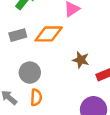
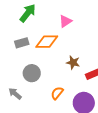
orange semicircle: (36, 97) -> (57, 93), moved, turned -144

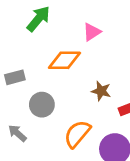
gray rectangle: (22, 43) -> (15, 77), moved
orange semicircle: (57, 93) -> (77, 134), size x1.5

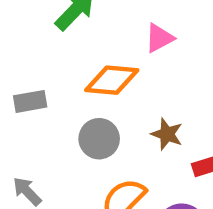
gray circle: (42, 105) -> (99, 139), moved

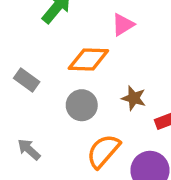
gray rectangle: (30, 101) -> (27, 80), turned 50

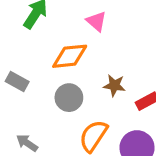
pink triangle: (123, 25) -> (96, 21), turned -40

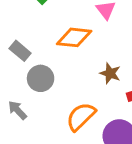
gray circle: (69, 98) -> (41, 78), moved

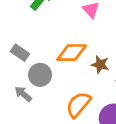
orange diamond: (74, 37) -> (72, 53), moved
gray arrow: (17, 110) -> (23, 94), moved

